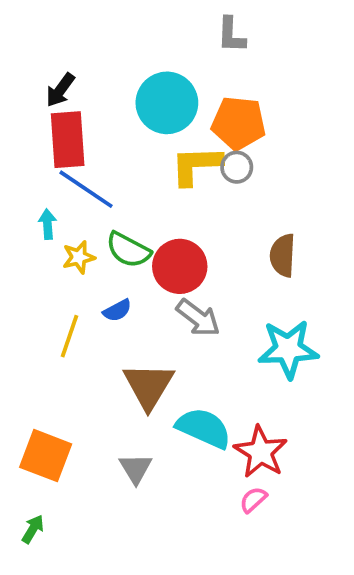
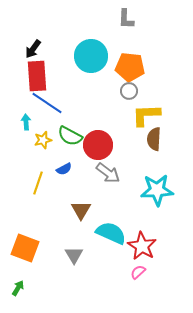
yellow L-shape: (196, 165) -> (146, 115), moved
brown triangle: (149, 386) -> (81, 210), size x0.7

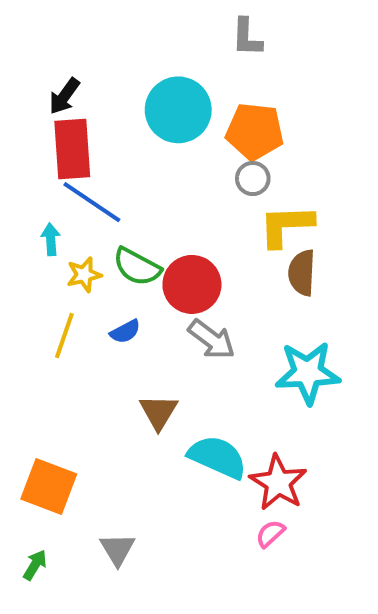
yellow line: (38, 183) -> (64, 335), moved
gray triangle: (74, 255) -> (117, 549), moved

